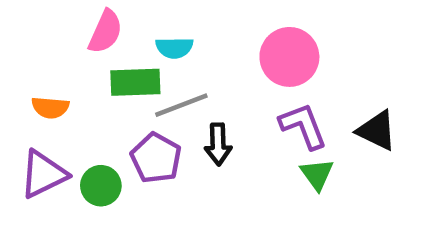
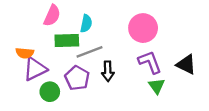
cyan semicircle: (174, 48) -> (86, 23), turned -78
purple triangle: (43, 174) -> (35, 69), moved

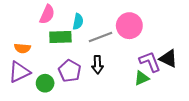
gray line: (90, 52) -> (101, 37), moved
purple L-shape: (150, 62) -> (150, 62), moved
purple triangle: (35, 69) -> (19, 72), moved
green triangle: (157, 86) -> (142, 78), turned 42

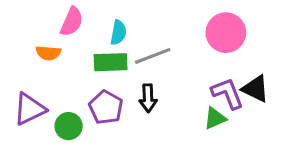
pink circle: (129, 26) -> (226, 33), moved
green rectangle: (60, 37) -> (111, 62), moved
orange semicircle: (22, 48) -> (48, 53), moved

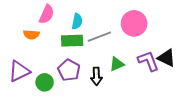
pink circle: (226, 33) -> (134, 23), moved
black arrow: (148, 98) -> (96, 76), moved
green triangle: (215, 118) -> (117, 64), moved

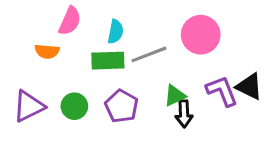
purple pentagon: (69, 70) -> (122, 106), moved
black arrow: (96, 76) -> (184, 114), moved
green circle: (45, 82) -> (74, 106), moved

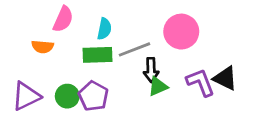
purple pentagon: (122, 106) -> (93, 96), moved
black arrow: (184, 114) -> (151, 70), moved

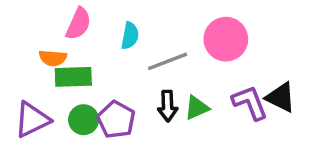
green rectangle: (97, 55) -> (73, 77), moved
black arrow: (151, 70) -> (168, 106), moved

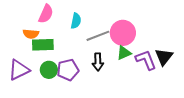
pink circle: (226, 39) -> (123, 33), moved
black triangle: (281, 97) -> (164, 57), turned 42
green triangle: (197, 108) -> (124, 53), moved
purple pentagon: (116, 120) -> (68, 70), turned 30

